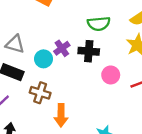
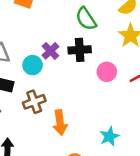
green semicircle: (99, 24) -> (86, 19), turned 70
brown cross: (40, 93) -> (34, 102), turned -30

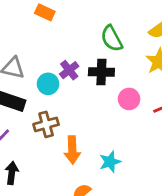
cyan star: (109, 136) -> (110, 162), moved

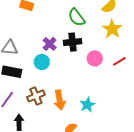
cyan circle: (48, 84) -> (42, 62), moved
brown cross: (46, 124) -> (36, 96), moved

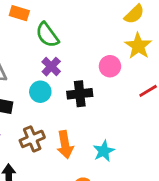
green semicircle: (76, 17) -> (47, 35), moved
black cross: (73, 42) -> (80, 94), moved
pink circle: (95, 58) -> (110, 66), moved

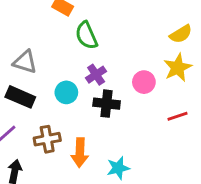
purple cross: (51, 67) -> (96, 75), moved

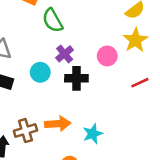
brown cross: (47, 139) -> (25, 131), moved
orange arrow: (80, 153) -> (58, 124), turned -90

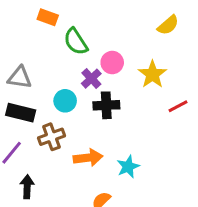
yellow star: (135, 40) -> (152, 74), moved
pink circle: (107, 56) -> (112, 63), moved
brown cross: (25, 131) -> (51, 137), moved

